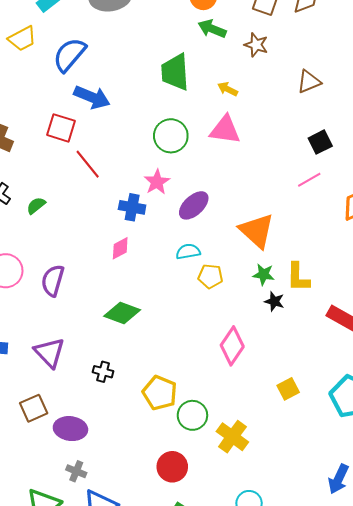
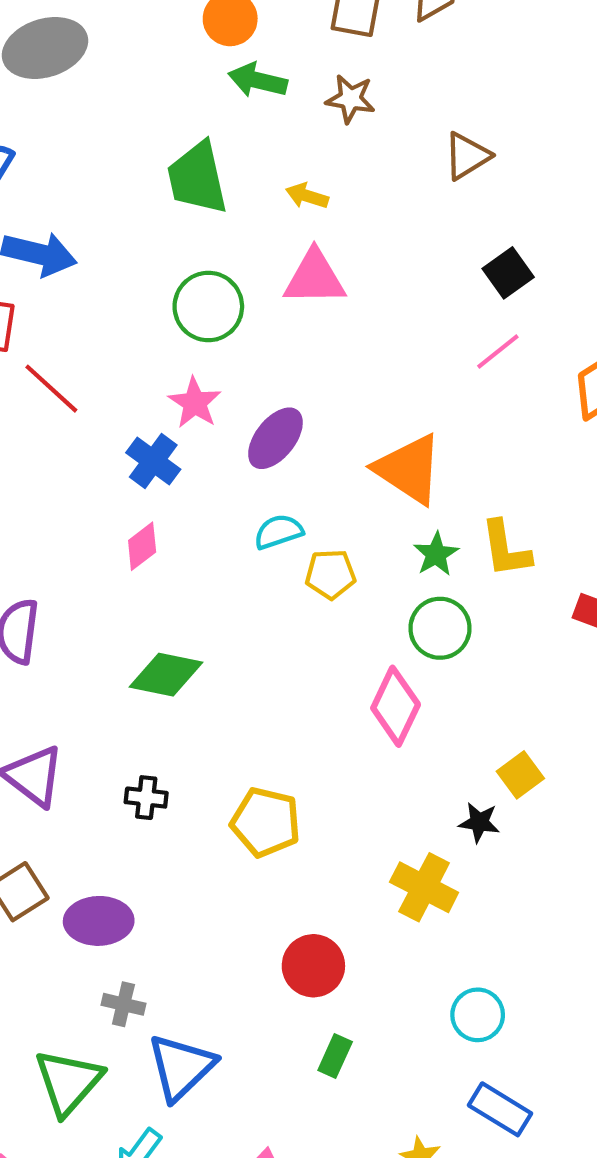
blue cross: (132, 207) -> (153, 461), turned 35
green star: (264, 274) -> (436, 554), turned -30
black star: (274, 301) -> (479, 822), moved
green circle: (192, 415) -> (440, 628), moved

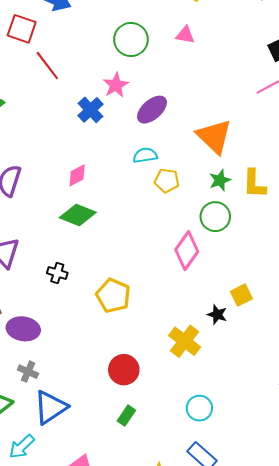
pink triangle: (315, 278) -> (185, 35), size x0.6
pink diamond: (142, 546) -> (77, 175), moved

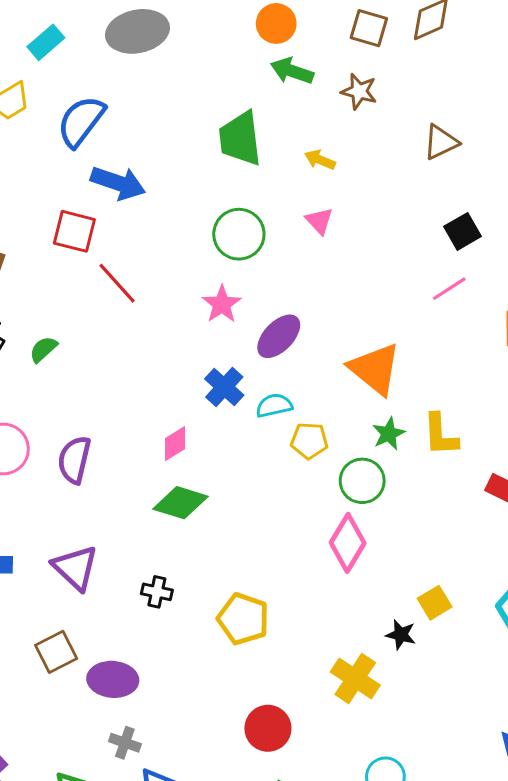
pink triangle: (185, 35) -> (319, 221), turned 42
blue cross: (91, 110) -> (224, 387), moved
green circle: (215, 217) -> (362, 481), moved

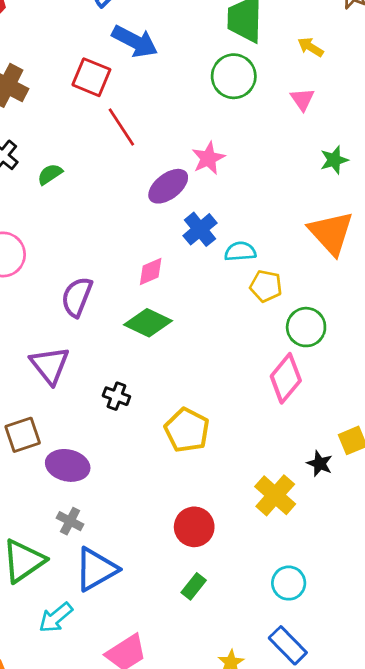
green circle: (239, 234) -> (234, 76), moved
purple ellipse: (279, 336) -> (168, 186), moved
green star: (389, 434) -> (334, 160), moved
purple semicircle: (74, 460) -> (77, 297), moved

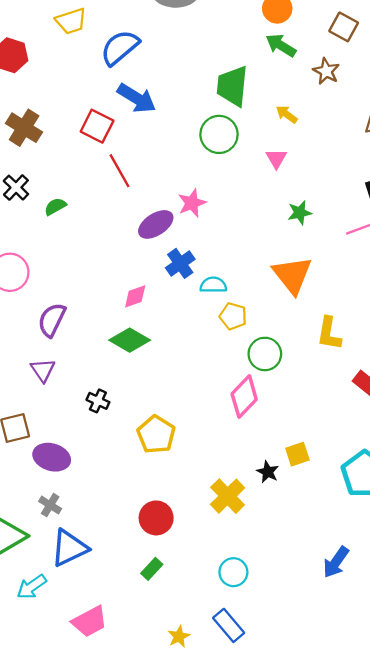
purple semicircle: (77, 297) -> (52, 320), moved
purple triangle: (50, 365) -> (43, 370), size x0.7

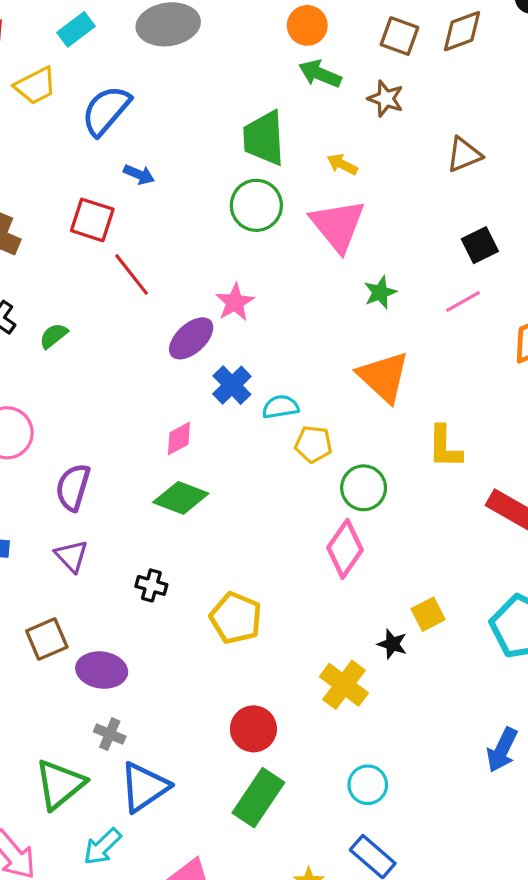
blue arrow: (137, 98) -> (139, 174), size x0.6
pink triangle: (276, 159) -> (338, 225), size x2.0
green rectangle: (152, 569) -> (258, 798), size x1.8

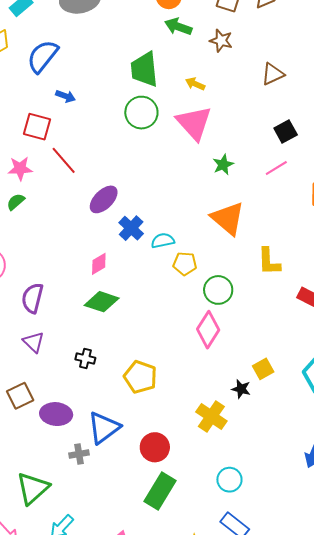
pink star: (235, 302) -> (20, 169), moved, turned 30
gray cross: (110, 734) -> (79, 454), moved, turned -30
blue triangle: (144, 787) -> (104, 428), moved

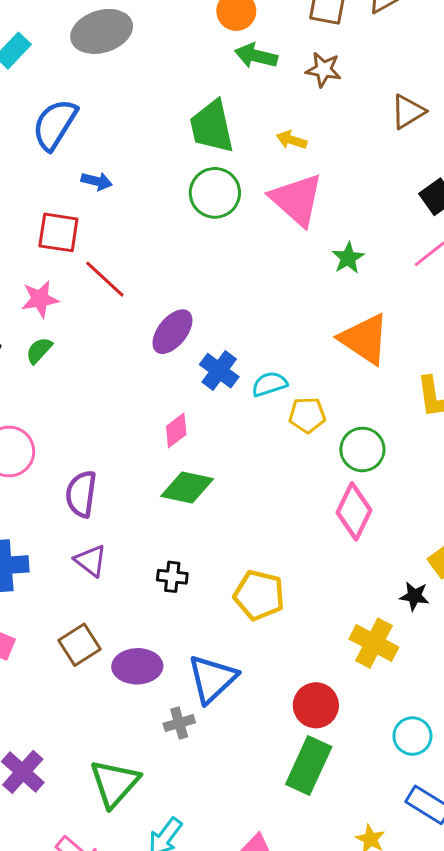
red circle: (155, 447) -> (316, 705), moved

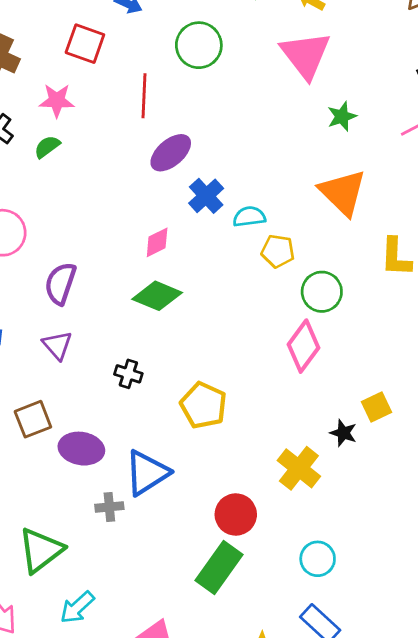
green circle: (215, 193) -> (199, 45), moved
red line: (105, 279) -> (144, 96), moved, turned 39

